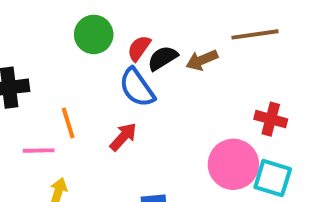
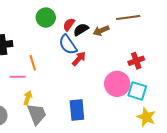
red cross: (271, 119) -> (136, 61), turned -35
red arrow: (123, 137) -> (79, 59), moved

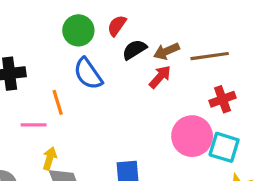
brown line: (128, 18) -> (210, 56), moved
red semicircle: (69, 25) -> (117, 26), moved
blue semicircle: (68, 45) -> (88, 74), moved
red arrow: (79, 59) -> (160, 77), moved

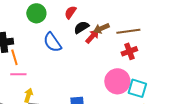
green circle: (78, 30) -> (36, 13), moved
red arrow: (160, 77) -> (92, 36), moved
red cross: (222, 99) -> (129, 51), moved
orange line: (58, 102) -> (14, 57), moved

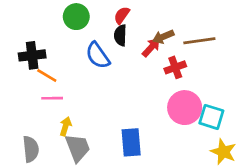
black semicircle: (81, 27) -> (120, 35), moved, turned -56
red cross: (129, 51) -> (175, 67), moved
orange line: (14, 57) -> (47, 75), turned -42

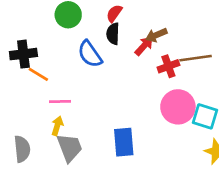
brown line: (199, 41) -> (196, 58), moved
pink line: (52, 98) -> (60, 101), moved

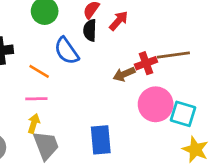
brown arrow: (156, 35) -> (124, 74), moved
red arrow: (144, 46) -> (119, 21), moved
orange line: (38, 74) -> (39, 71), moved

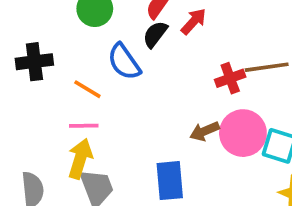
black semicircle: (90, 30) -> (155, 34), turned 35
brown arrow: (124, 74) -> (205, 131), moved
yellow arrow: (34, 123) -> (80, 159), size x1.5

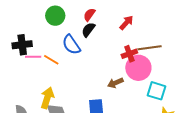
red arrow: (194, 21) -> (126, 23), moved
pink line: (84, 126) -> (33, 57), moved
pink circle: (243, 133) -> (138, 68), moved

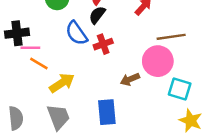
red cross: (129, 54) -> (103, 44), moved
orange line: (51, 60) -> (39, 64), moved
yellow arrow: (47, 98) -> (62, 83), moved, turned 40

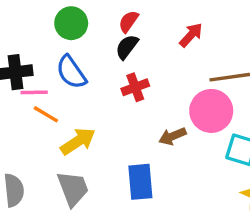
blue semicircle: (76, 33) -> (71, 72), moved

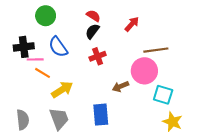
red semicircle: (129, 22) -> (93, 16), turned 88
green circle: (71, 23) -> (46, 16), moved

